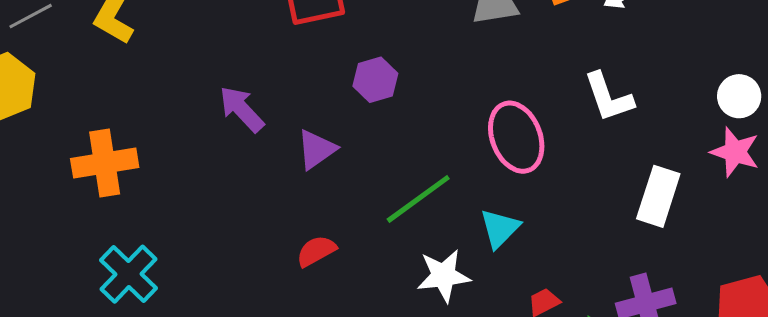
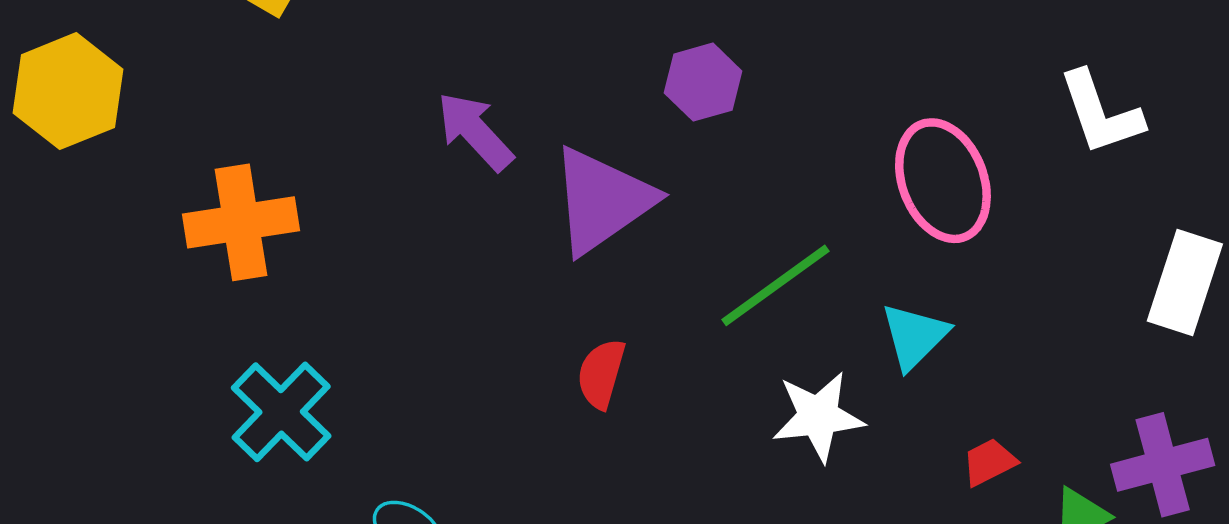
purple triangle: (316, 149) -> (602, 200), size x1.6
red semicircle: (316, 251) -> (601, 374), turned -45

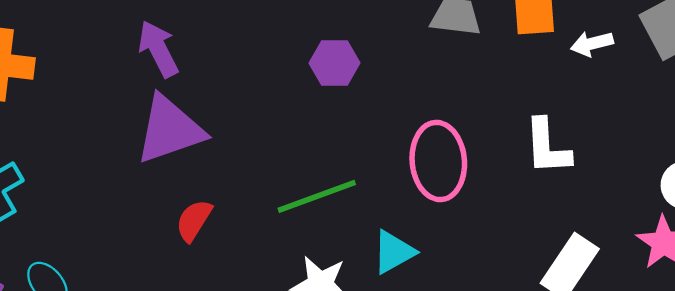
purple hexagon: (703, 82) -> (334, 63), moved
purple triangle: (602, 200) -> (170, 130), moved

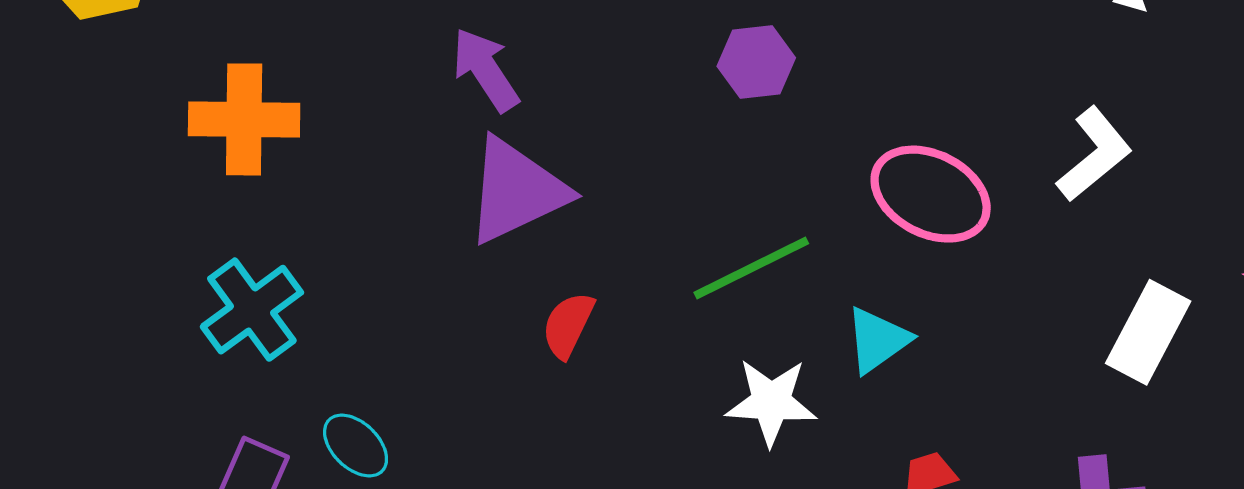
white L-shape: (547, 147) -> (1094, 154), turned -120
pink ellipse: (438, 161) -> (931, 194), turned -52

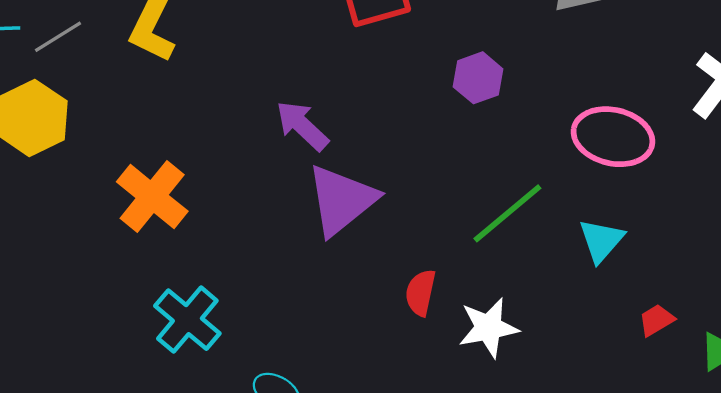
orange cross: (244, 119) -> (152, 196), turned -38
red semicircle: (568, 325) -> (421, 293), moved
white star: (771, 402) -> (488, 328), moved

